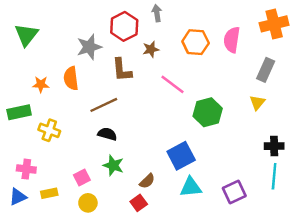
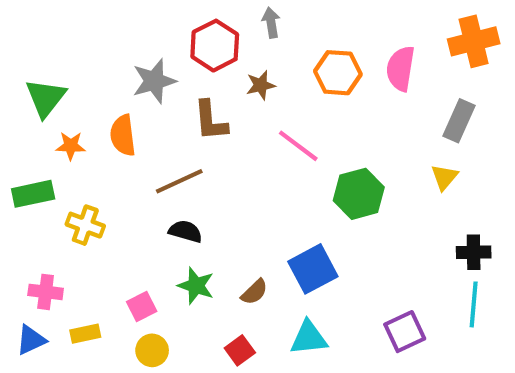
green triangle: (26, 35) -> (46, 98), moved
brown semicircle: (147, 181) -> (254, 292), moved
cyan triangle: (191, 187) -> (309, 338), moved

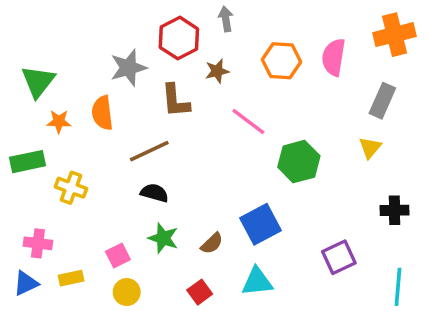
cyan line: (474, 304) -> (398, 287), moved
purple square: (405, 332) -> (339, 257), moved

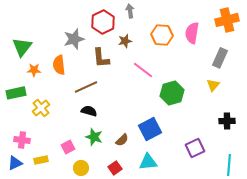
yellow cross: (71, 188) -> (41, 108), turned 30
yellow circle: (127, 292) -> (81, 168), moved

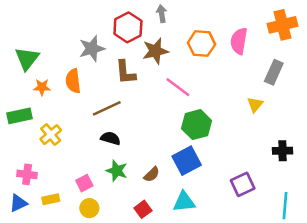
brown star: (125, 41) -> (155, 51), size x1.5
yellow triangle: (213, 85) -> (255, 105), moved
green hexagon: (172, 93) -> (196, 125), moved
yellow circle: (81, 168) -> (89, 208), moved

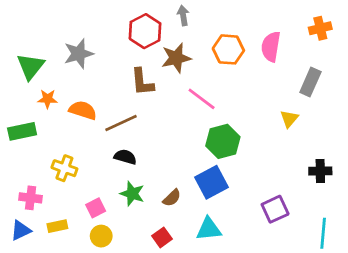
orange cross: (282, 25) -> (320, 28), size x0.7
gray star: (92, 49) -> (79, 54), moved
orange semicircle: (73, 81) -> (83, 110), moved, turned 115
yellow cross: (51, 135) -> (64, 168), moved, turned -30

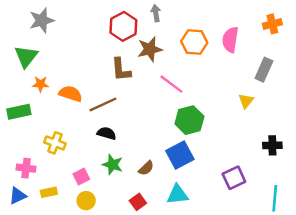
gray star: (79, 54) -> (42, 20), moved

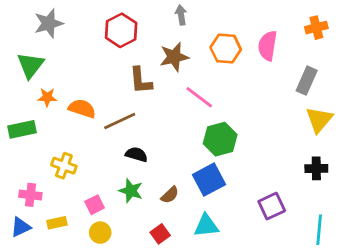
red hexagon: (123, 26) -> (121, 30), moved
yellow triangle: (246, 101) -> (319, 120), moved, size x1.5
black semicircle: (107, 133) -> (136, 154), moved

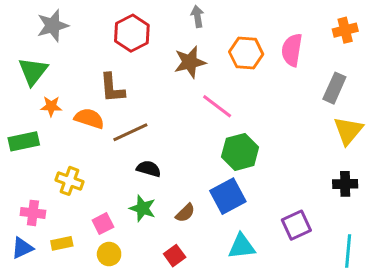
brown L-shape: (141, 81) -> (112, 88), moved
cyan triangle: (206, 226) -> (242, 246), moved

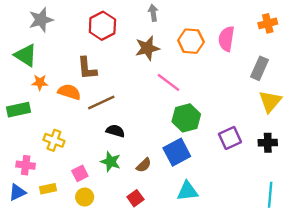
green triangle: (33, 71) -> (26, 55), turned -35
purple square: (296, 225) -> (230, 138), moved

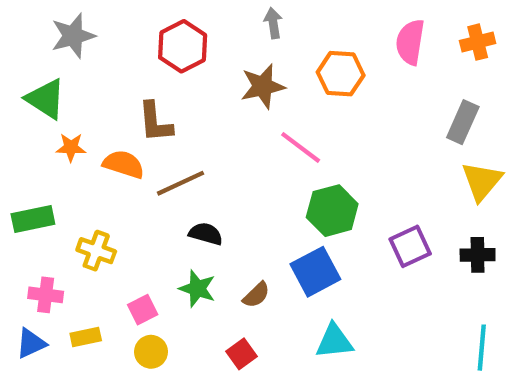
pink semicircle: (226, 39) -> (410, 42), moved
green rectangle: (19, 110) -> (33, 219), moved

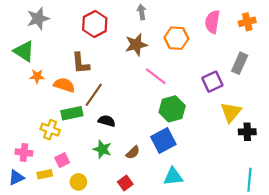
yellow triangle: (482, 181) -> (231, 112), moved
brown line: (180, 183) -> (94, 95), turned -30
green rectangle: (33, 219) -> (72, 113), moved
purple square: (410, 246) -> (212, 82), moved
pink square: (143, 310) -> (62, 160), moved

